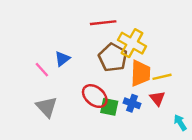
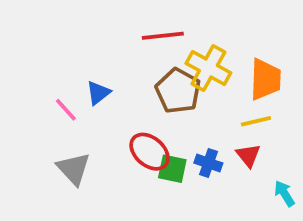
orange trapezoid: (140, 73) -> (265, 79), moved

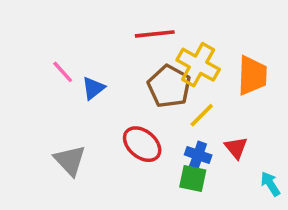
pink line: (66, 110) -> (63, 72), moved
yellow line: (256, 121) -> (202, 115), moved, turned -32
green square: (172, 169) -> (193, 178), moved

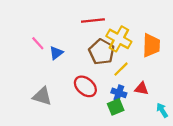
red triangle: (236, 148) -> (142, 89), turned -40
gray triangle: (70, 160) -> (42, 96), turned -30
green square: (193, 178) -> (116, 107), turned -35

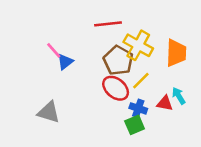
pink line: (38, 43) -> (54, 50), moved
red ellipse: (85, 86) -> (116, 88), moved
cyan arrow: (162, 110) -> (179, 96), moved

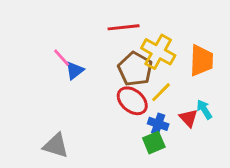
red triangle: (165, 103) -> (188, 118), turned 36
gray triangle: (49, 112) -> (56, 145), moved

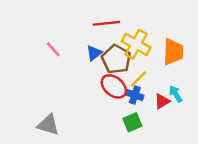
blue triangle: (75, 71) -> (94, 53), moved
red triangle: (188, 118) -> (162, 101), turned 42
blue cross: (158, 124) -> (135, 95), moved

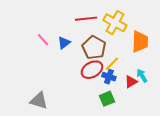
yellow cross: (136, 44) -> (115, 23), moved
blue triangle: (94, 53) -> (64, 43), moved
red ellipse: (114, 86) -> (92, 70), turned -70

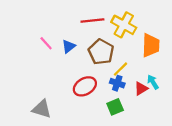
red ellipse: (92, 70) -> (85, 86), moved

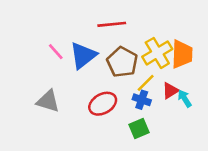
yellow cross: (124, 25) -> (157, 53), moved, turned 30
blue triangle: (69, 46) -> (83, 56), size x1.6
red triangle: (141, 89) -> (170, 91), moved
gray triangle: (42, 109) -> (48, 101), moved

